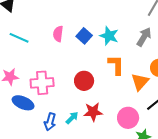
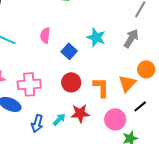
blue square: (84, 36) -> (69, 51), moved
orange L-shape: (116, 65) -> (101, 87), moved

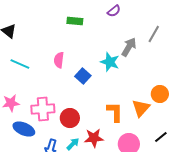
gray arrow: (131, 38) -> (129, 47), moved
red circle: (71, 82) -> (70, 118), moved
black line: (140, 106) -> (161, 137), moved

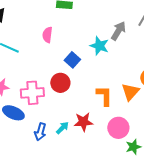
pink semicircle: (59, 60) -> (47, 35), moved
red circle: (70, 118) -> (60, 83), moved

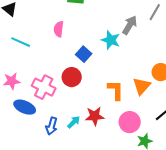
pink cross: (32, 93) -> (44, 87), turned 30

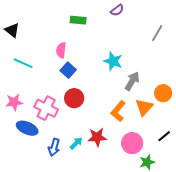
gray arrow: (130, 25) -> (132, 81), moved
blue square: (84, 54) -> (68, 70), moved
orange L-shape: (116, 90) -> (118, 111), turned -140

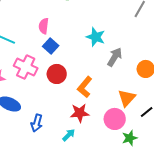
orange triangle: (144, 107) -> (127, 98), moved
pink cross: (46, 108) -> (26, 67), moved
orange L-shape: (118, 111) -> (85, 87), moved
cyan arrow: (76, 143) -> (69, 135), moved

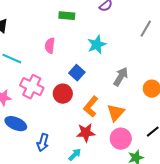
cyan star: (96, 37) -> (97, 45), moved, turned 30
blue square: (51, 46) -> (77, 73), moved
orange triangle: (127, 98) -> (116, 113), moved

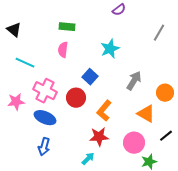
green rectangle: (67, 16) -> (67, 27), moved
orange triangle: (116, 113) -> (146, 114), moved, turned -42
blue ellipse: (16, 124) -> (45, 118), moved
blue arrow: (43, 143) -> (44, 147), moved

